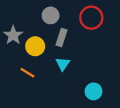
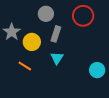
cyan circle: (94, 91) -> (97, 70), moved

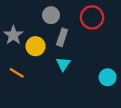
orange line: (25, 66) -> (17, 73), moved

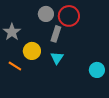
red circle: (92, 17) -> (69, 16), moved
yellow circle: (35, 46) -> (32, 51), moved

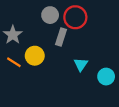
cyan triangle: (57, 58) -> (81, 64), moved
orange line: (15, 66) -> (14, 62), moved

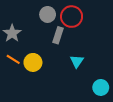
yellow circle: (35, 56) -> (33, 62), moved
cyan circle: (106, 77) -> (101, 87), moved

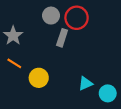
cyan triangle: (77, 61) -> (85, 83), moved, turned 32
yellow circle: (33, 62) -> (39, 78), moved

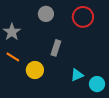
red circle: (77, 18) -> (83, 17), moved
gray rectangle: (62, 38) -> (56, 48), moved

